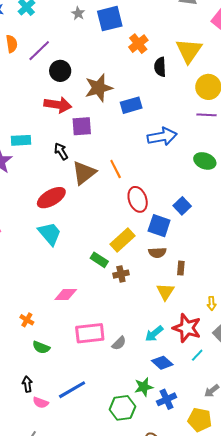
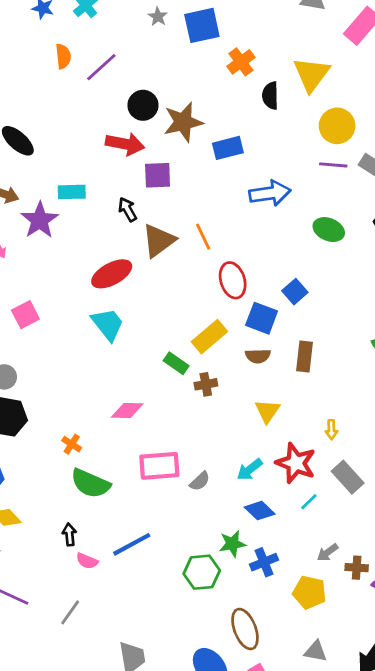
black circle: (60, 71) -> (143, 105), moved
brown rectangle: (181, 268) -> (304, 357), moved, size x1.5
green semicircle: (41, 347) -> (90, 483), size x1.6

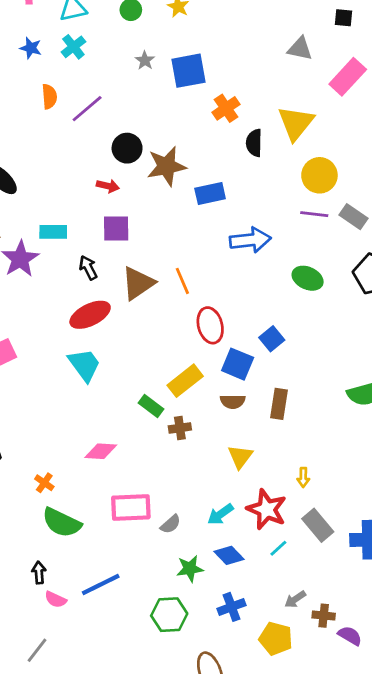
red arrow: (125, 144) -> (108, 186), size x0.6
purple square: (158, 175) -> (116, 228), moved
black arrow: (127, 209) -> (88, 268), moved
green star: (232, 544) -> (190, 569), moved

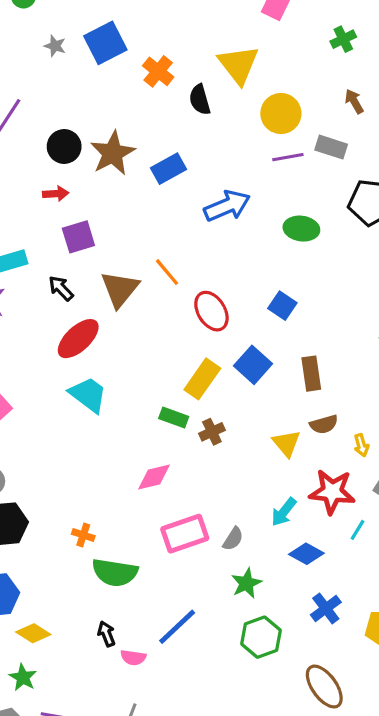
blue square: (238, 364) -> (253, 365), moved, turned 36
brown semicircle: (233, 402) -> (324, 424), moved
pink diamond: (101, 451) -> (154, 477), moved
green star: (190, 569) -> (246, 583), moved

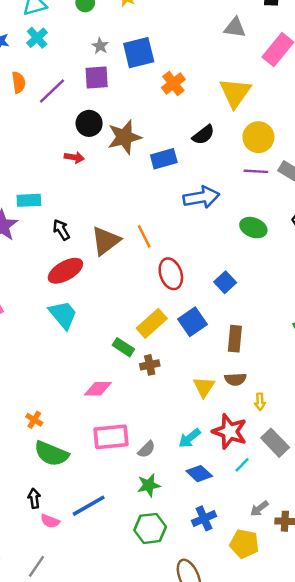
black semicircle: (200, 100) -> (203, 135), moved, turned -125
purple square: (78, 237) -> (97, 77), moved

